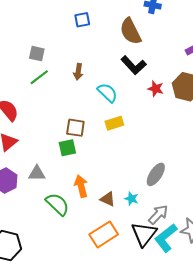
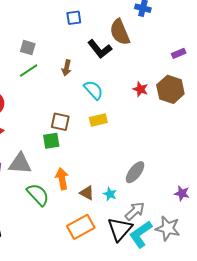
black L-shape: (134, 65) -> (100, 49), moved
gray triangle: (37, 173) -> (20, 164), size x1.4

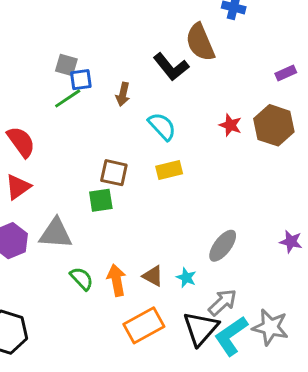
blue square: (74, 18) -> (81, 80), moved
orange arrow: (62, 179) -> (116, 280), moved
purple star: (182, 193) -> (291, 242), moved
green semicircle: (38, 195) -> (82, 279), size x0.7

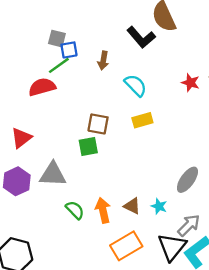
red semicircle: (21, 142) -> (42, 87), moved, turned -68

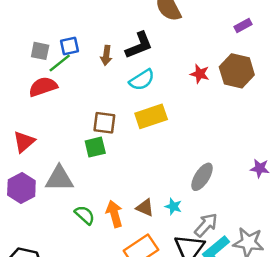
black L-shape: (141, 37) -> (139, 45), moved, turned -68
gray square: (57, 39) -> (40, 51), moved
cyan semicircle: (136, 85) -> (142, 80), turned 105
yellow rectangle: (142, 120) -> (151, 116), size x1.4

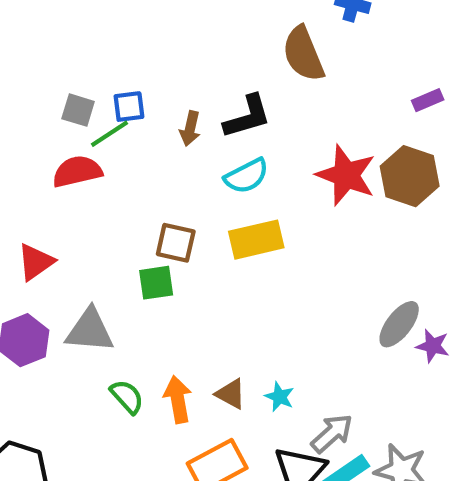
red star: (200, 74) -> (346, 175), size x1.8
gray ellipse: (202, 177) -> (399, 324), moved

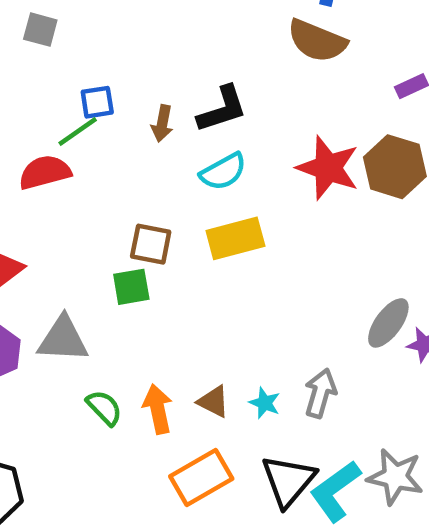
brown semicircle: (303, 54) -> (317, 41), moved, turned -44
gray square: (78, 110) -> (40, 30), moved
gray arrow: (332, 433) -> (320, 393), moved, turned -30

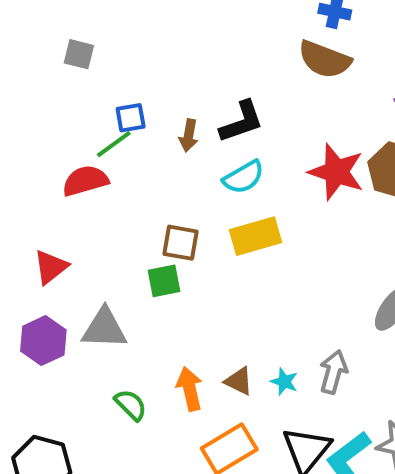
green semicircle: (104, 408) -> (131, 405), moved

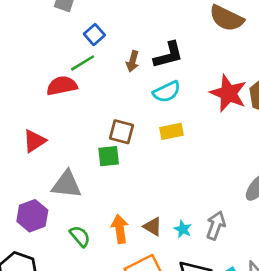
blue square: (131, 118) -> (94, 35), moved, turned -36
yellow rectangle: (255, 236) -> (171, 131), size x0.7
purple hexagon: (43, 341) -> (32, 216), moved

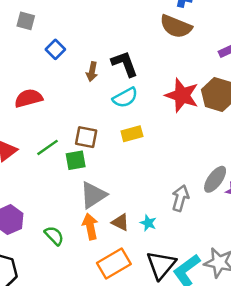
black L-shape: (168, 55) -> (125, 64), turned -92
green line: (83, 63) -> (48, 147), moved
gray triangle: (67, 184) -> (93, 195), moved, turned -36
gray arrow: (216, 225) -> (180, 198), moved

